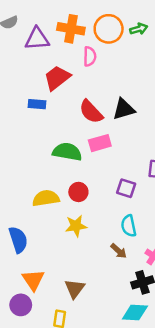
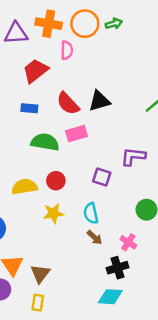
blue rectangle: (37, 104) -> (29, 108), moved
cyan semicircle: (129, 226) -> (91, 213), moved
brown triangle: (75, 289) -> (40, 274), moved

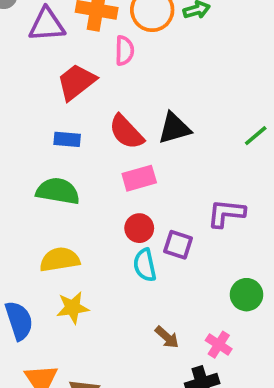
green semicircle: (45, 142) -> (58, 191), moved
red circle: (56, 181) -> (139, 228), moved
yellow star: (53, 213) -> (73, 308), moved
cyan semicircle: (91, 213) -> (145, 265), moved

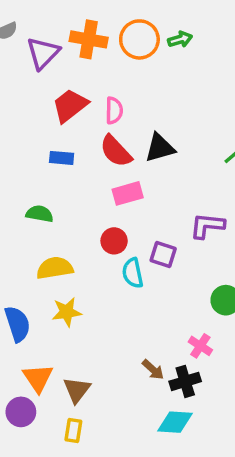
purple triangle: (47, 25) -> (43, 53), turned -42
pink semicircle: (124, 51) -> (114, 111), moved
green semicircle: (58, 191) -> (40, 214), moved, size x0.7
red circle: (139, 228) -> (114, 241), moved
brown arrow: (167, 337) -> (153, 370), moved

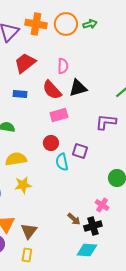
pink semicircle: (114, 111) -> (63, 66), moved
purple L-shape: (207, 226) -> (106, 122), moved

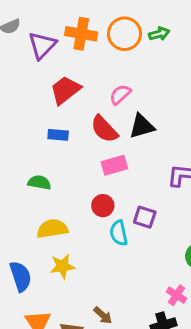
pink semicircle: (63, 66) -> (120, 94), turned -133
brown arrow: (74, 219) -> (103, 315), moved

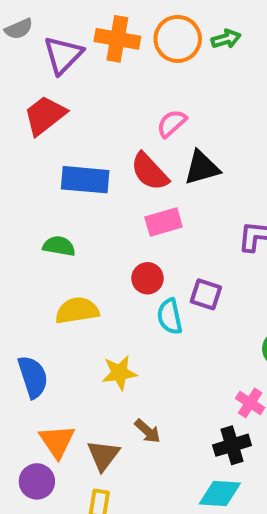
red trapezoid: (65, 90) -> (45, 115), moved
blue rectangle: (58, 135) -> (85, 180), size x1.6
yellow star: (62, 266) -> (119, 373), moved

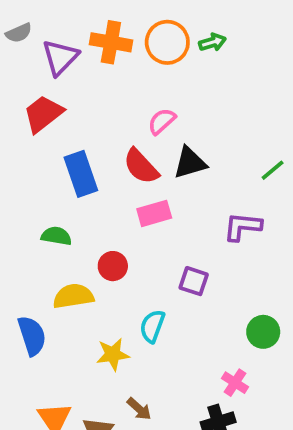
blue rectangle: (85, 180) -> (81, 174), turned 66
red circle: (148, 278) -> (113, 266), moved
cyan semicircle: (170, 317) -> (152, 326), moved, turned 32
blue semicircle: (33, 377) -> (32, 336), moved

